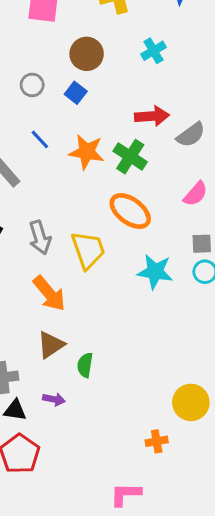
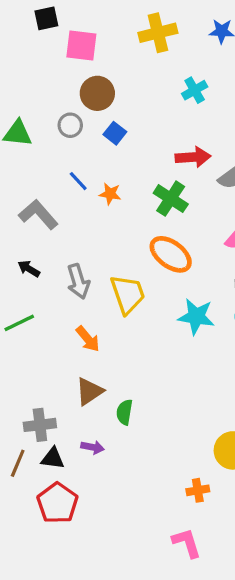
brown circle: (87, 54) -> (97, 93), moved
orange star: (87, 152) -> (110, 194), moved, size x0.6
orange arrow: (49, 293) -> (88, 339), size x0.7
pink L-shape: (126, 494) -> (187, 543), moved, turned 72

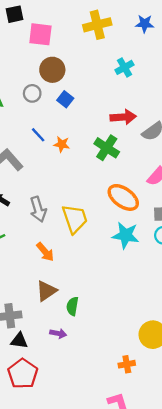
orange ellipse: (171, 254) -> (123, 197), moved
purple arrow: (93, 447) -> (58, 333), moved

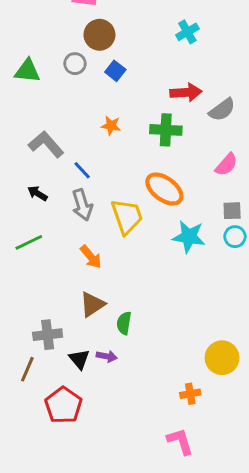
blue line: (38, 135) -> (82, 170), moved
green cross: (107, 148) -> (166, 130), turned -30
orange ellipse: (123, 197) -> (164, 189), moved
black triangle: (19, 341) -> (79, 359), moved, turned 42

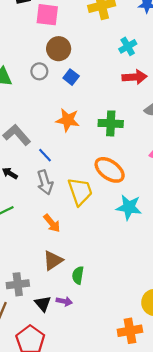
red arrow: (186, 92) -> (135, 77), moved
orange star: (111, 126) -> (68, 120), size x1.5
orange cross: (190, 394) -> (130, 331), size x1.5

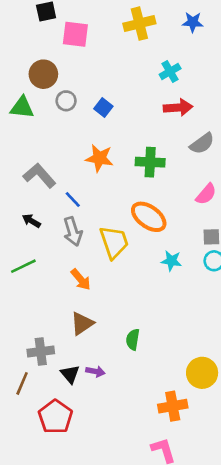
brown circle: (59, 49) -> (43, 74), moved
cyan star: (129, 207) -> (171, 261), size x0.7
green semicircle: (78, 275) -> (133, 339), moved

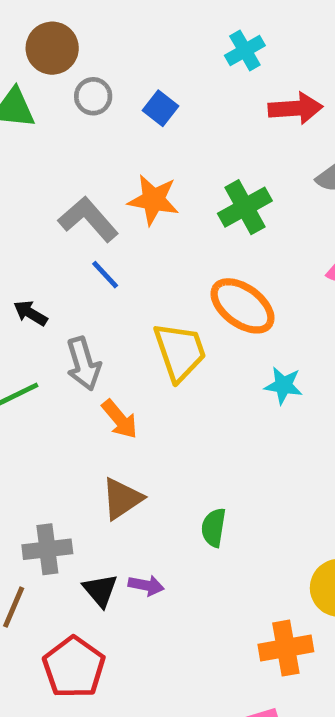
cyan cross: (170, 72) -> (245, 51), moved
green cross: (150, 162) -> (245, 207), turned -32
gray L-shape: (39, 175) -> (88, 219), moved
gray arrow: (73, 231) -> (83, 364), moved

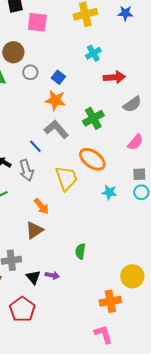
orange star: (153, 200) -> (55, 100), moved
gray L-shape: (88, 219) -> (56, 129), moved
gray arrow: (83, 364) -> (26, 170), moved
brown triangle: (122, 499) -> (34, 230), moved

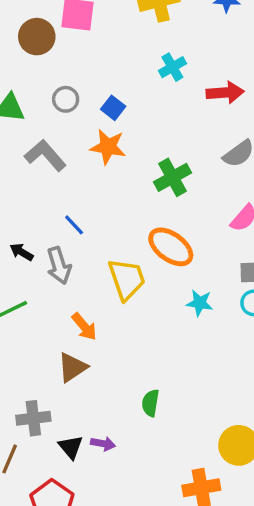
brown circle: (13, 52) -> (37, 37), moved
red arrow: (114, 77) -> (225, 93), moved
gray L-shape: (56, 129) -> (45, 155), moved

